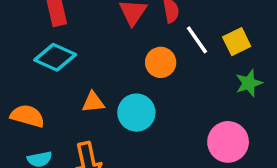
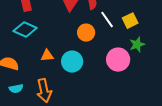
pink circle: (228, 142) -> (118, 60), moved

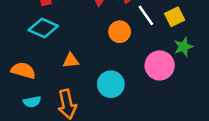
cyan circle: (72, 62) -> (111, 84), moved

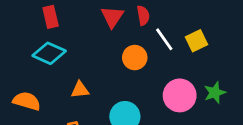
green star: (183, 47) -> (215, 93), moved

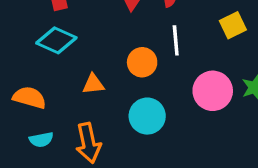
white line: (164, 39) -> (176, 40), moved, turned 30
orange circle: (135, 58) -> (142, 62), moved

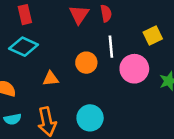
pink circle: (213, 91) -> (134, 69), moved
cyan circle: (147, 116) -> (90, 118), moved

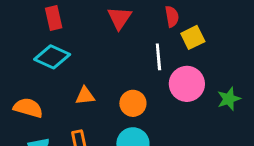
red semicircle: (106, 13) -> (172, 16), moved
yellow square: (153, 36) -> (193, 37), moved
orange circle: (86, 63) -> (133, 103), moved

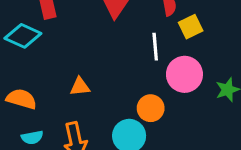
cyan diamond: (52, 57) -> (23, 36), moved
orange circle: (133, 103) -> (151, 108), moved

